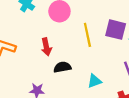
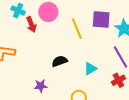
red arrow: (46, 47) -> (31, 24), moved

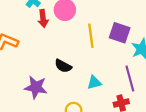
black semicircle: (60, 61) -> (63, 66), turned -147
purple star: (41, 86) -> (36, 87), size x1.5

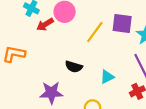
red arrow: (43, 19) -> (45, 24), turned 77
yellow line: (91, 36) -> (95, 32), turned 55

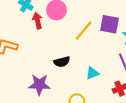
red arrow: (45, 24) -> (38, 21), turned 105
black semicircle: (74, 67) -> (62, 62), turned -35

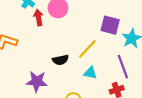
yellow line: (84, 31) -> (87, 49), moved
cyan triangle: (92, 73) -> (90, 73), turned 32

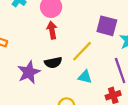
red arrow: (38, 18) -> (52, 30), moved
purple star: (37, 81) -> (29, 72), moved, turned -30

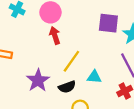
yellow line: (82, 51) -> (71, 61), moved
black semicircle: (53, 63) -> (67, 87), moved

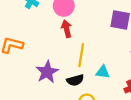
yellow line: (71, 61) -> (81, 55), turned -30

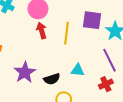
yellow line: (81, 55) -> (66, 33), moved

